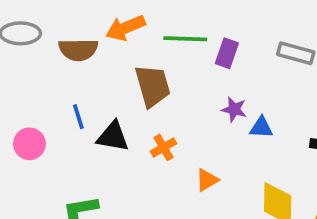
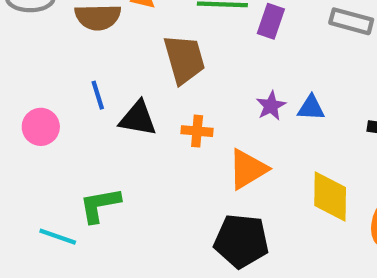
purple star: (234, 109) -> (271, 106), moved, turned 30
orange cross: (164, 147) -> (197, 131), turned 35
orange triangle: (207, 180) -> (248, 169), size x1.5

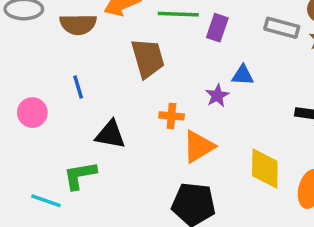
blue triangle: (311, 108) -> (243, 75), moved
black triangle: (138, 118) -> (110, 135), moved
orange cross: (197, 131) -> (171, 116), moved

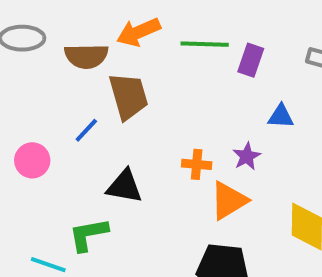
brown trapezoid: (148, 58) -> (128, 96), moved
blue line: (78, 87) -> (86, 130), turned 60
purple star: (217, 96) -> (247, 156), moved

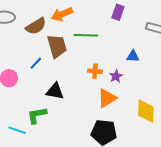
green line: (205, 44) -> (86, 35), moved
brown semicircle: (86, 56) -> (36, 26), turned -30
purple rectangle: (251, 60) -> (118, 12), moved
orange cross: (197, 164) -> (95, 71), moved

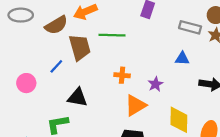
blue triangle: (133, 56) -> (182, 59), moved
purple star: (116, 76) -> (155, 84), moved

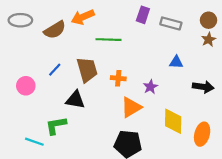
gray rectangle: (190, 27) -> (171, 23), moved
brown trapezoid: (80, 47) -> (87, 70), moved

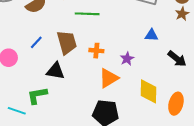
black arrow: (203, 87) -> (177, 59), turned 30

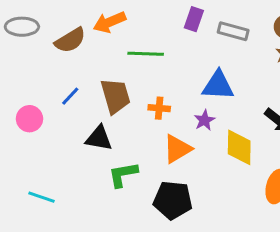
blue triangle: (151, 35) -> (218, 86), moved, size x1.6
yellow diamond: (148, 91) -> (239, 147), moved
green L-shape: (37, 95) -> (123, 175), moved

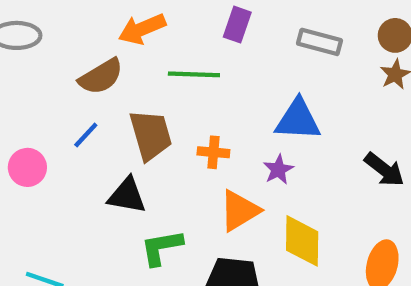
purple rectangle: (194, 19) -> (237, 25), moved
brown semicircle: (70, 40) -> (101, 77), moved
yellow diamond: (239, 147) -> (302, 241), moved

